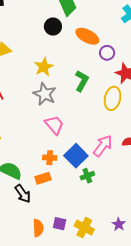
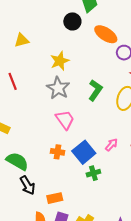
green L-shape: (82, 81) -> (95, 90), moved
pink arrow: (103, 146) -> (111, 145), size x0.6
orange rectangle: (43, 178) -> (55, 198), moved

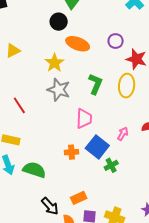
orange ellipse: (106, 34) -> (78, 44), moved
red line: (13, 81) -> (19, 105), moved
pink trapezoid: (65, 120) -> (84, 119), moved, turned 50
black arrow: (27, 185) -> (50, 206), moved

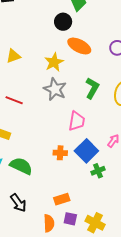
yellow triangle: (13, 51) -> (13, 56), moved
red line: (19, 105) -> (14, 100), turned -42
black arrow: (50, 206) -> (18, 203), moved

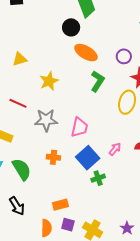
yellow star: (54, 62) -> (49, 81), moved
green L-shape: (92, 88) -> (97, 81), moved
gray star: (55, 89) -> (46, 120), moved, turned -30
orange cross: (60, 153) -> (53, 157), moved
green semicircle: (21, 166) -> (22, 169), turned 30

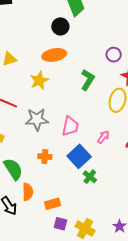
orange ellipse: (86, 53) -> (54, 55), moved, turned -40
pink arrow: (115, 149) -> (103, 137), moved
green cross: (98, 178) -> (90, 177), turned -32
orange semicircle: (46, 228) -> (28, 192), moved

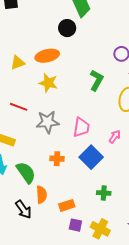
orange ellipse: (54, 55) -> (47, 56), moved
yellow star: (39, 80) -> (48, 83), turned -30
green cross: (90, 177) -> (104, 193), moved, turned -32

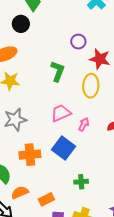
pink trapezoid: (81, 127) -> (61, 113), moved, turned -115
orange cross: (57, 159) -> (30, 155), size x1.5
orange semicircle: (41, 195) -> (20, 192), turned -102

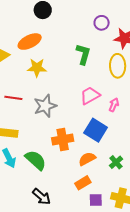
green cross: (81, 182) -> (116, 162), turned -32
orange semicircle: (20, 192) -> (87, 159), moved

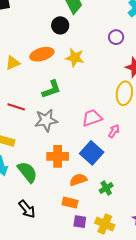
purple circle: (102, 23) -> (116, 37), moved
green L-shape: (83, 54) -> (51, 89), moved, turned 45
yellow star: (37, 68) -> (75, 58), moved
orange rectangle: (83, 183) -> (70, 203), turned 35

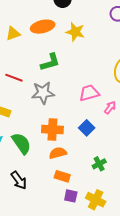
blue square: (92, 153) -> (87, 128), size x0.7
orange semicircle: (78, 180) -> (58, 153), moved

